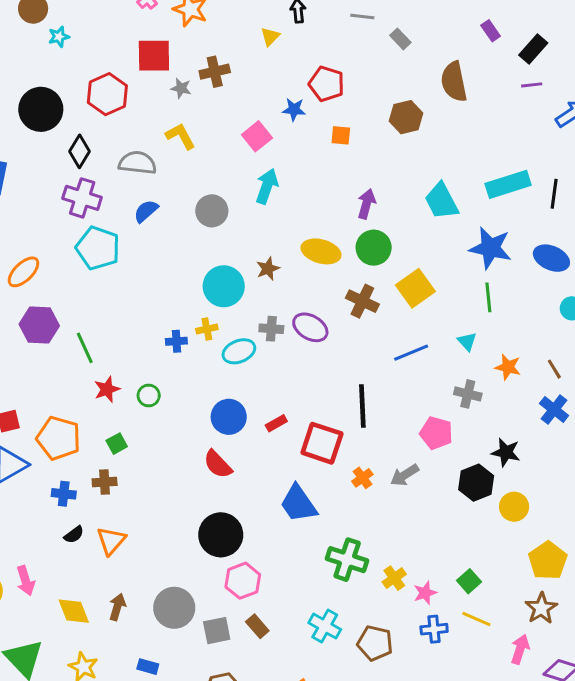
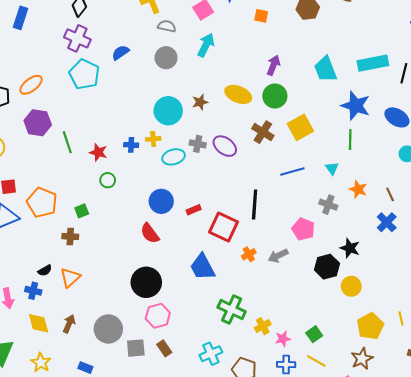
gray semicircle: (137, 163) -> (167, 26), moved, size x0.7
red star: (107, 389) -> (98, 152), moved, turned 30
blue cross: (64, 494) -> (33, 291), moved
cyan cross: (325, 626) -> (211, 354), turned 30

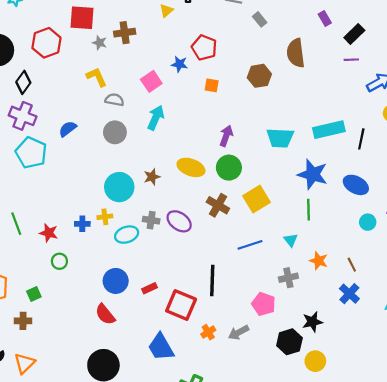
cyan trapezoid: (326, 69) -> (280, 138), turned -64
gray cross: (328, 205) -> (288, 278), turned -30
black star: (350, 248) -> (312, 322), turned -30

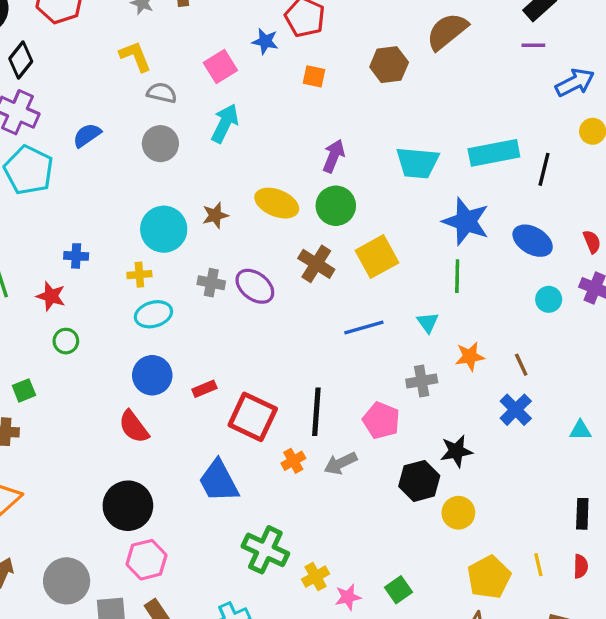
brown semicircle: (296, 53) -> (447, 31), turned 56
blue cross: (82, 224) -> (76, 256), moved
cyan ellipse: (127, 235) -> (153, 314), moved
orange star: (319, 261) -> (470, 356), turned -30
black line: (212, 281) -> (316, 412), moved

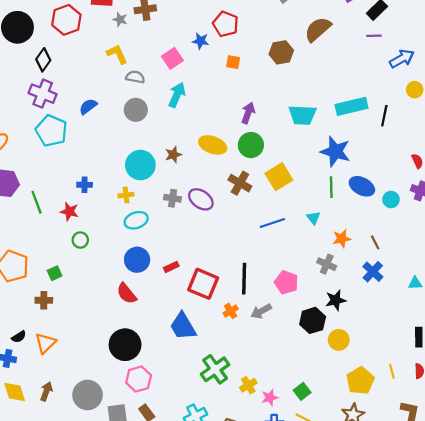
blue ellipse: (533, 241) -> (362, 186), moved
gray cross: (422, 381) -> (327, 264), moved, turned 36
green cross: (265, 550) -> (215, 369), turned 32

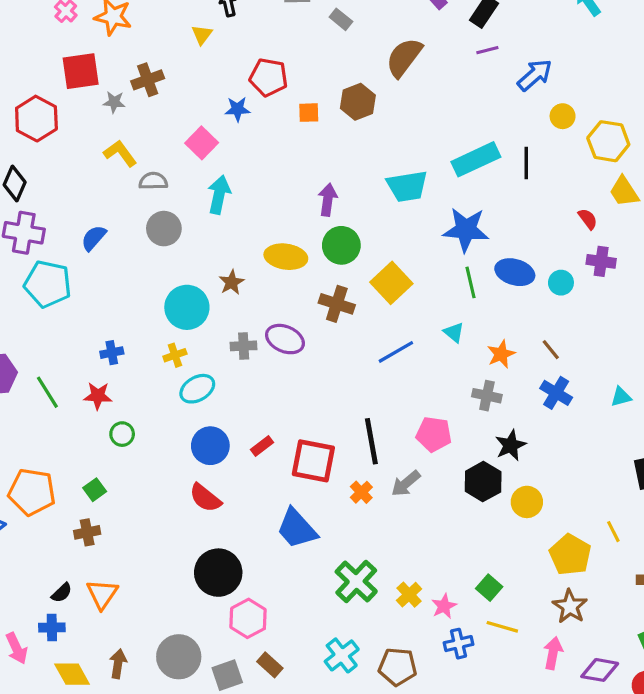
orange square: (233, 62) -> (309, 113), moved

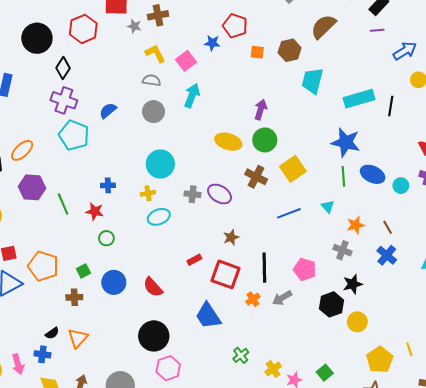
yellow L-shape: (120, 153) -> (155, 54), moved
cyan trapezoid: (407, 186) -> (312, 81), moved, turned 104
brown star: (232, 282) -> (231, 237), moved
blue circle: (210, 446) -> (114, 282), moved
green cross: (356, 581) -> (241, 355), size x0.6

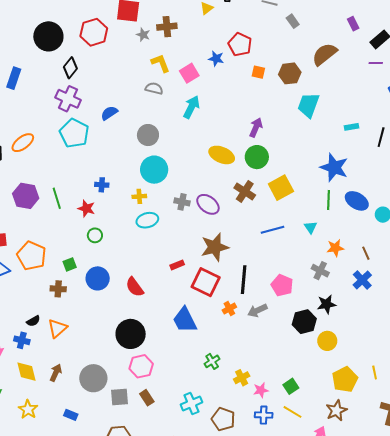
cyan rectangle: (359, 99) -> (351, 127), size x0.5
gray circle: (153, 112) -> (148, 135), moved
purple hexagon: (32, 187) -> (26, 196), moved
brown star: (231, 237) -> (215, 247), size x1.8

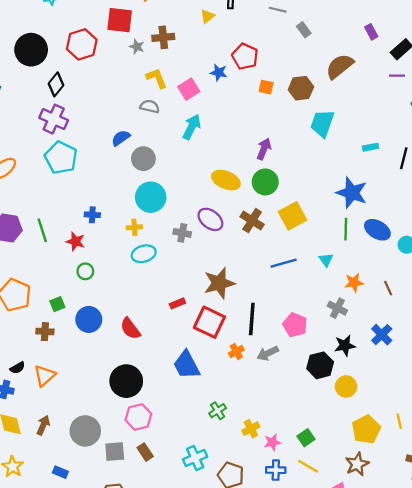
blue semicircle: (109, 113) -> (121, 138), moved
purple ellipse: (208, 204) -> (210, 219), moved
blue cross: (362, 280) -> (382, 335), moved

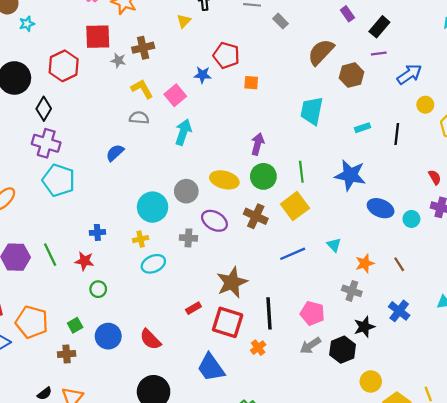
brown hexagon: (301, 88) -> (352, 75), moved
gray circle: (143, 159) -> (186, 191), moved
green line: (346, 229) -> (301, 172), moved
gray arrow: (268, 353) -> (310, 346), moved
yellow circle: (346, 386) -> (371, 381), moved

